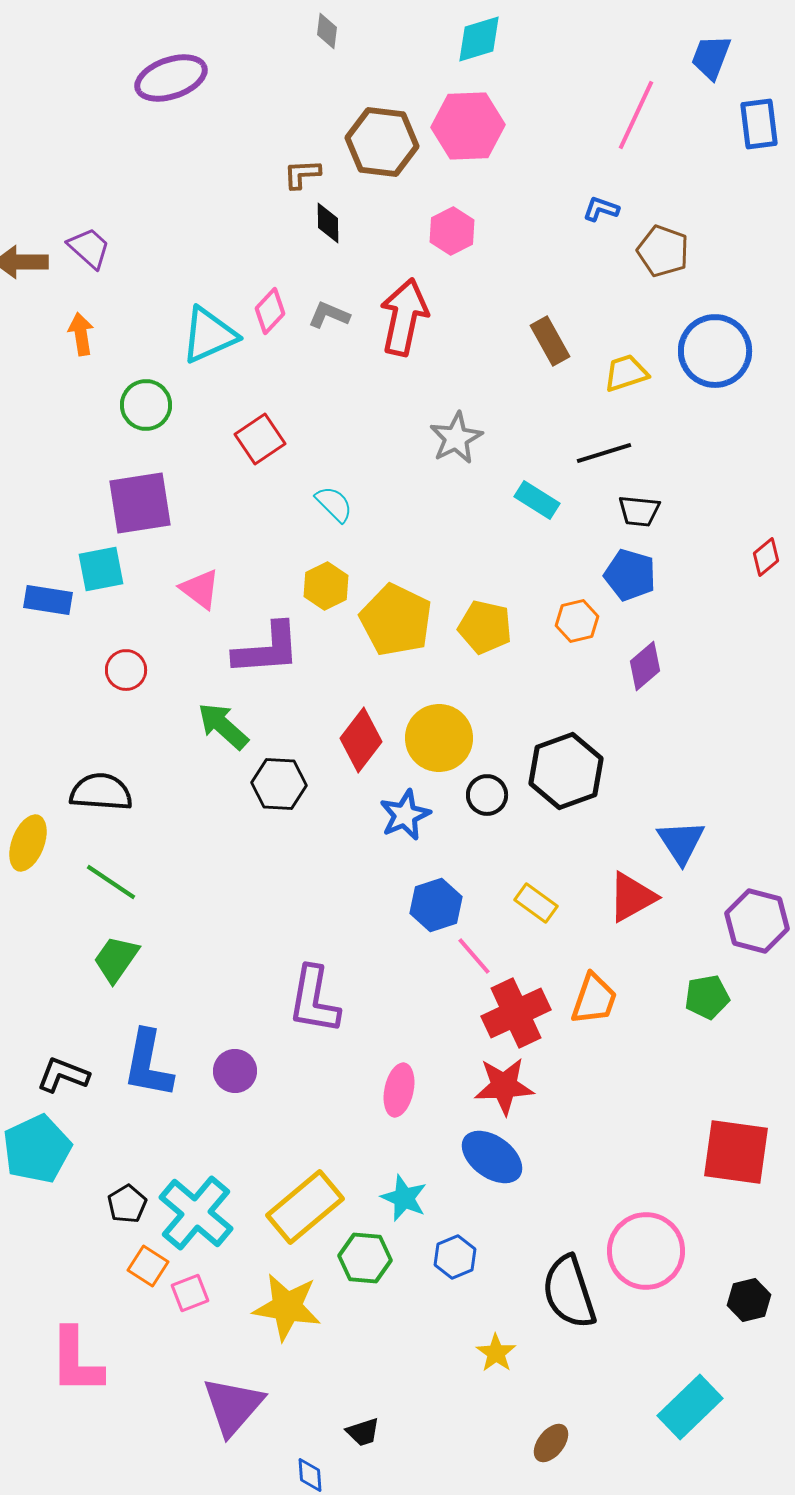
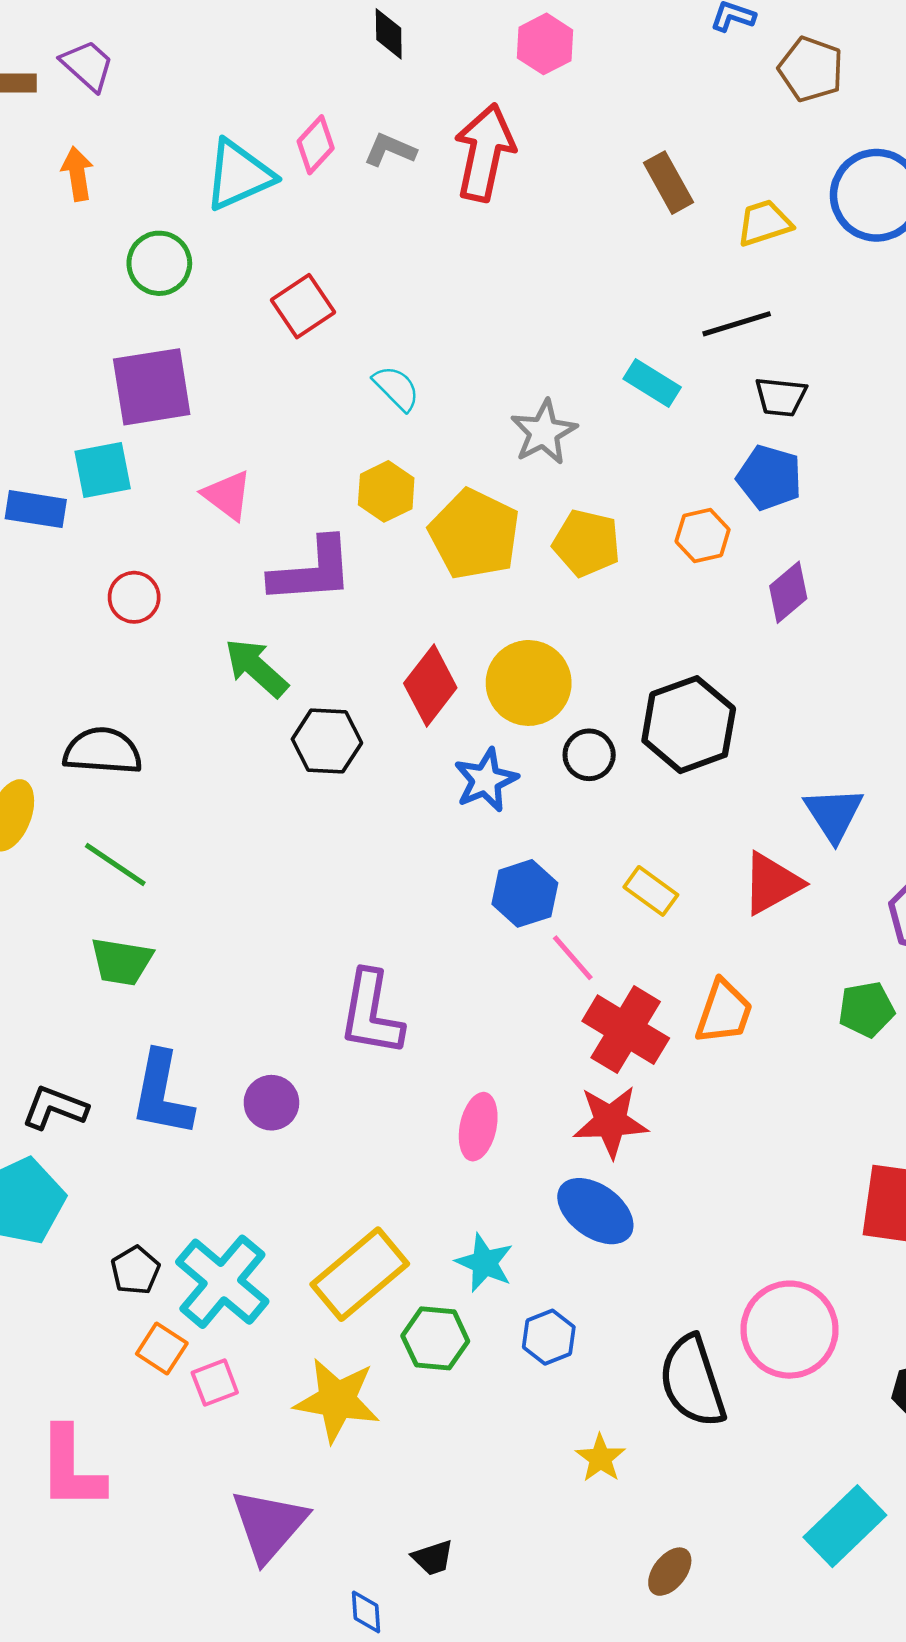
gray star: (456, 438) -> (544, 432), moved
green trapezoid: (116, 959) -> (121, 962), turned -116
red cross: (516, 1013) -> (626, 1030), turned -34

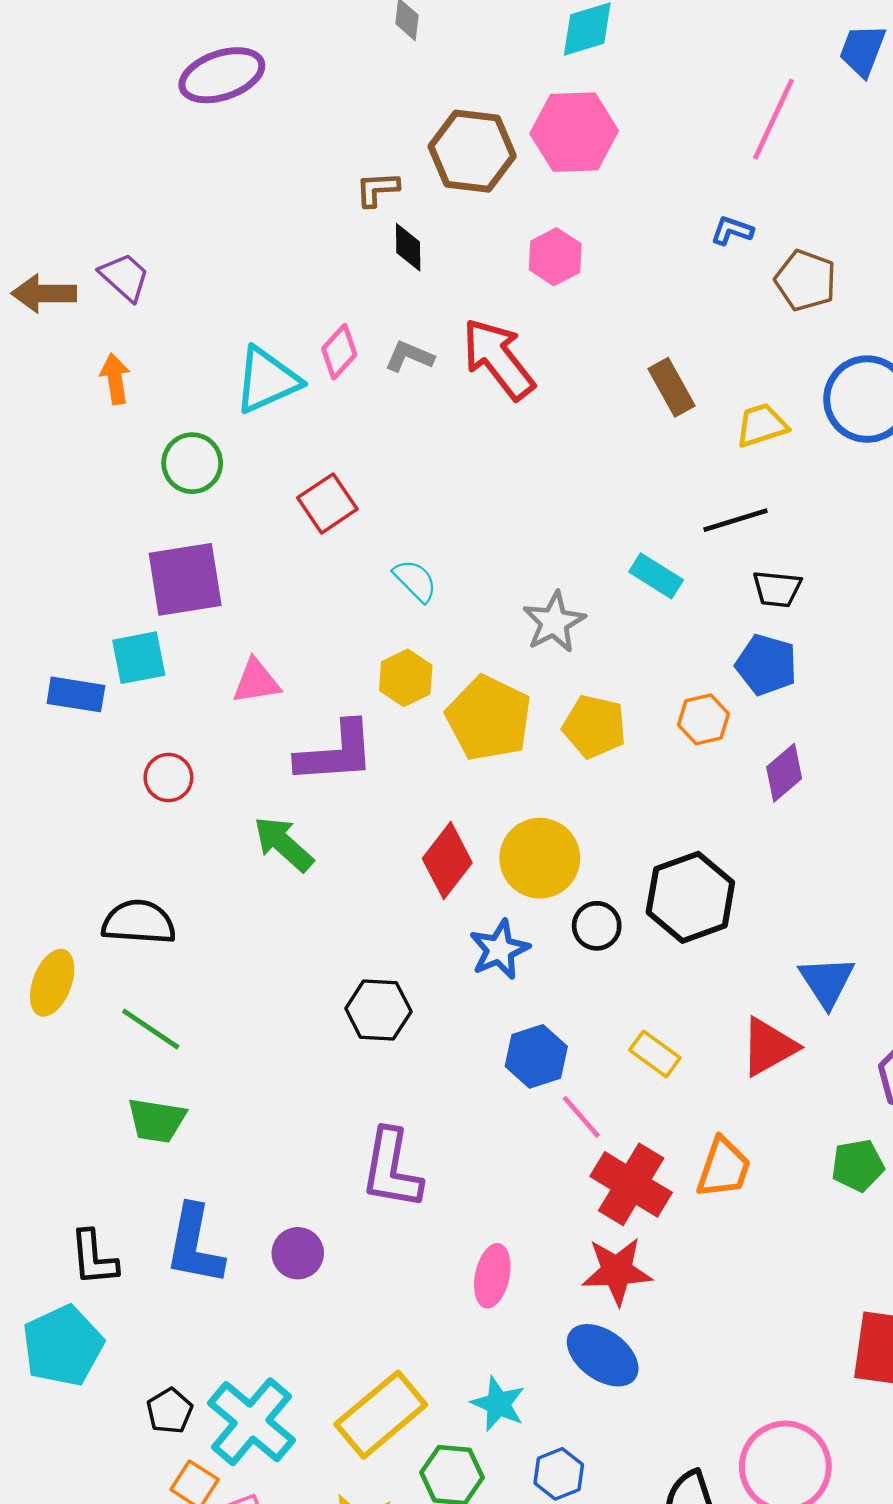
red arrow: (484, 152) -> (498, 359), turned -50
pink triangle: (227, 495) -> (256, 681), turned -46
black hexagon: (327, 741) -> (378, 1010), moved
black L-shape: (55, 1108) -> (94, 1258), turned -116

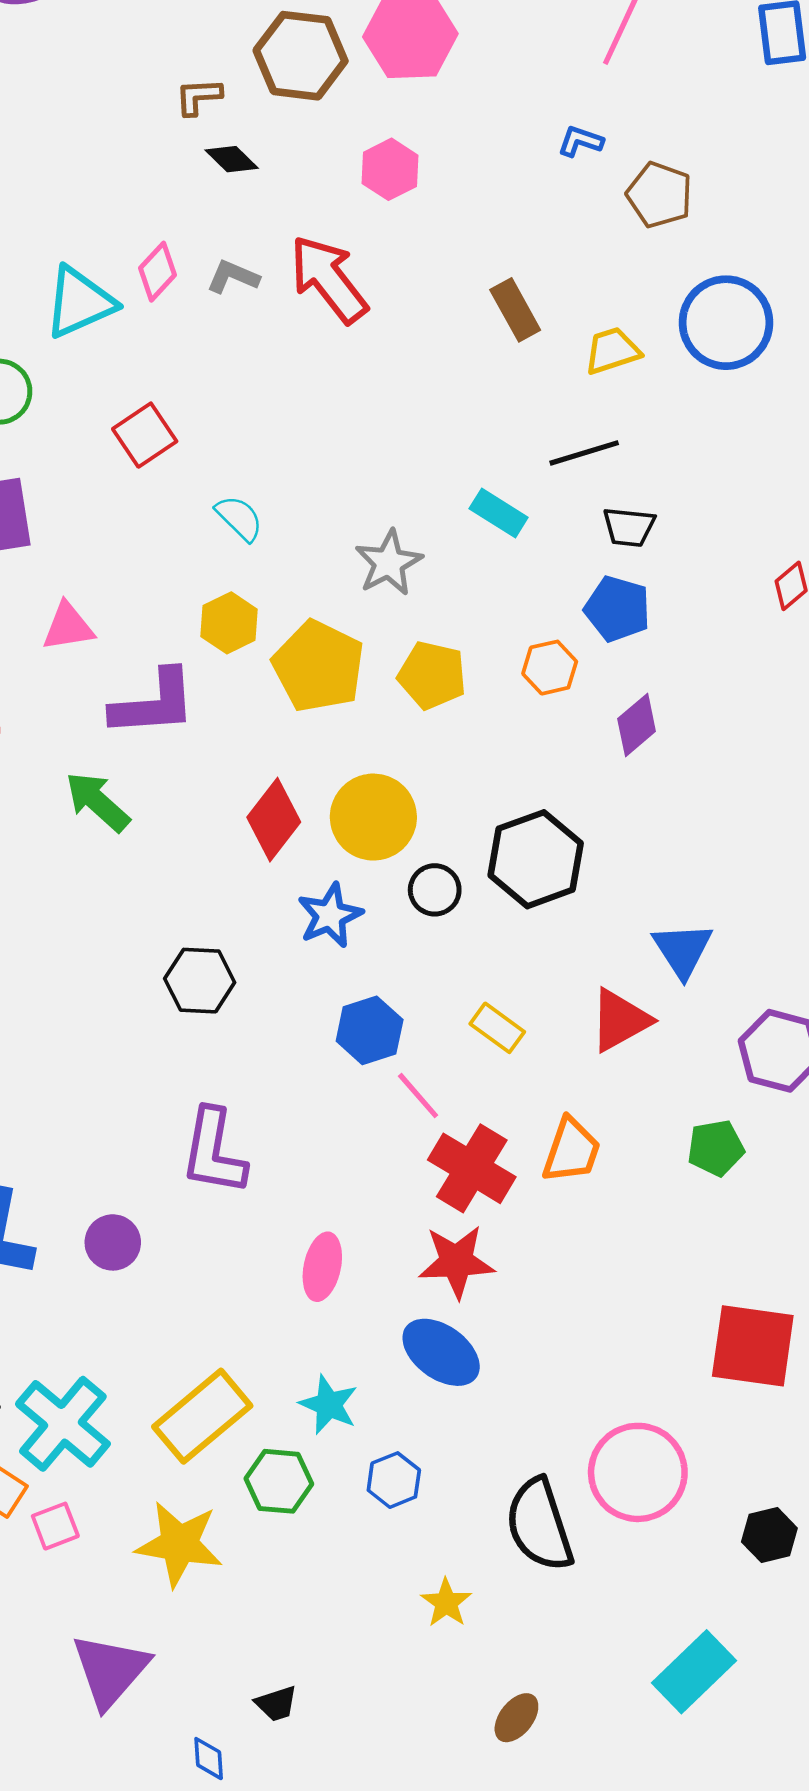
black diamond: (408, 247) -> (232, 159), turned -45

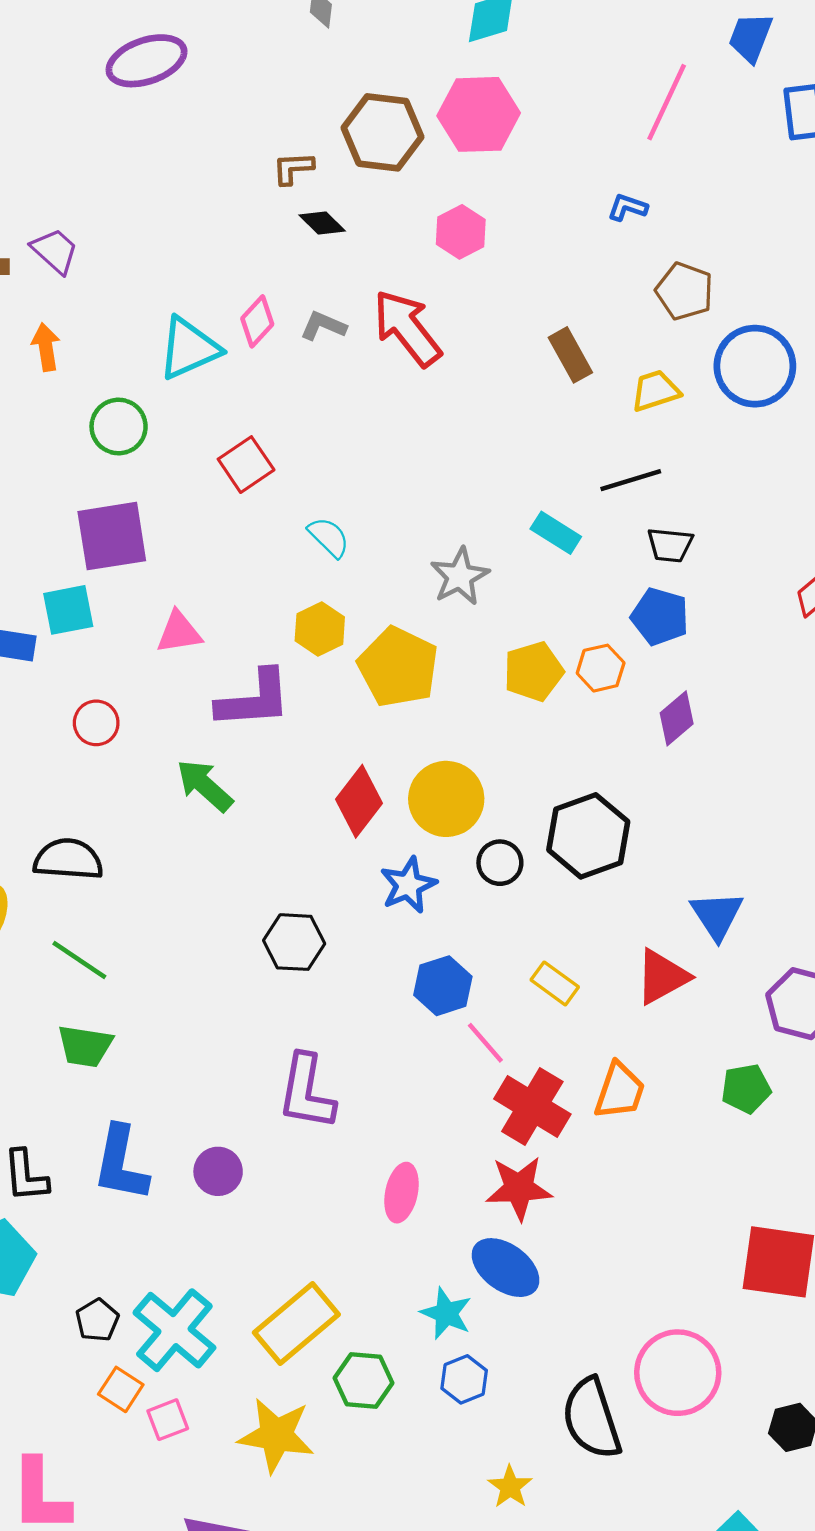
brown pentagon: (660, 195) -> (684, 291), moved
yellow pentagon: (432, 675) -> (533, 671), moved, turned -30
cyan star: (329, 1405) -> (446, 1313), moved

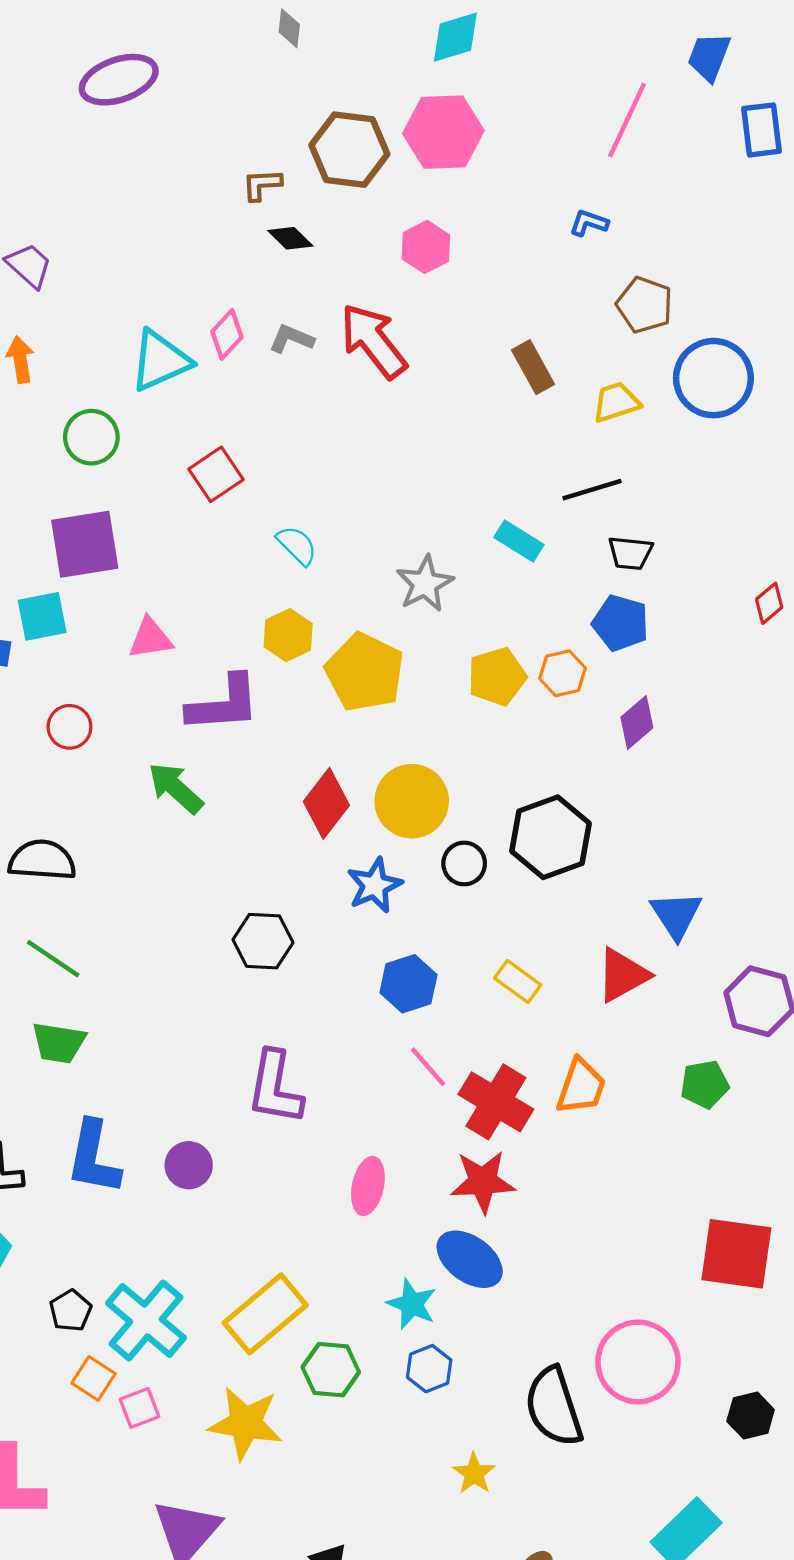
pink line: (485, 1043) -> (428, 1067), moved

